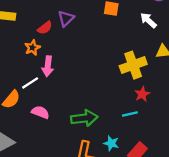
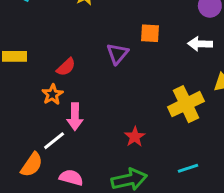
purple triangle: (66, 19) -> (117, 54), moved
white arrow: (148, 20) -> (200, 44), turned -36
red star: (142, 94) -> (135, 137), moved

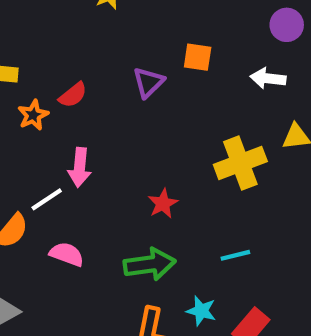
orange star: (52, 94) -> (33, 115), moved

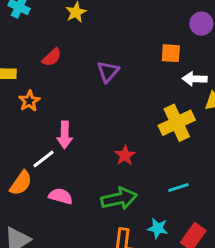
orange square: (198, 57) -> (171, 53), moved
white arrow: (268, 78) -> (195, 79), moved
red semicircle: (73, 95) -> (52, 57), moved

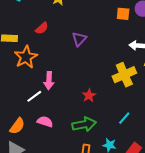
orange square: (171, 53) -> (123, 14), moved
orange star: (29, 101) -> (26, 57), size x1.6
orange semicircle: (21, 183) -> (17, 126), moved
cyan line: (178, 188) -> (124, 118), turned -32

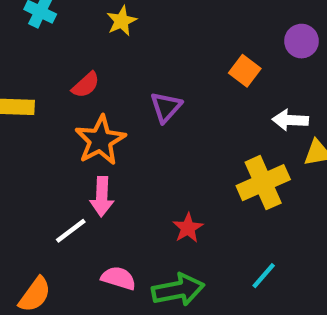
orange square: (123, 14) -> (245, 71), moved, turned 32
orange star: (26, 57) -> (100, 140), moved
pink semicircle: (45, 122) -> (119, 278), moved

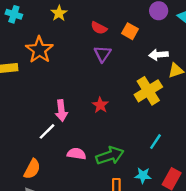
red semicircle: (86, 85) -> (99, 28), moved, turned 77
purple triangle: (166, 107) -> (103, 54), moved
orange star: (100, 140) -> (39, 50), moved
red star: (188, 228) -> (100, 105), moved

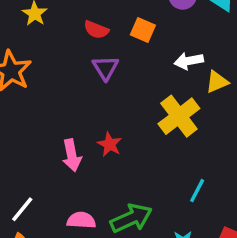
pink arrow: (61, 111) -> (72, 155), moved
white line: (47, 131) -> (22, 209), moved

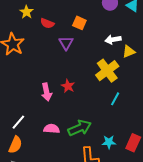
red semicircle: (96, 30) -> (47, 23), moved
orange square: (143, 30) -> (79, 23), moved
cyan line: (197, 191) -> (115, 99), moved

